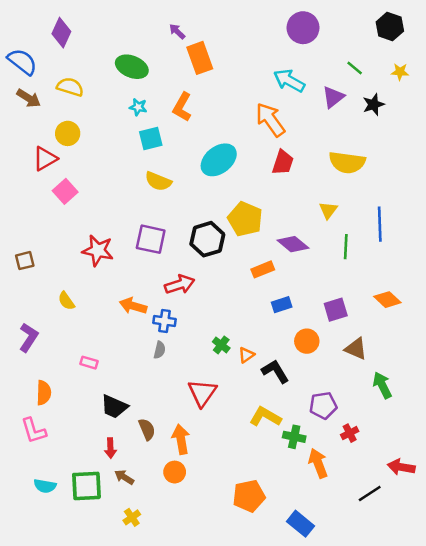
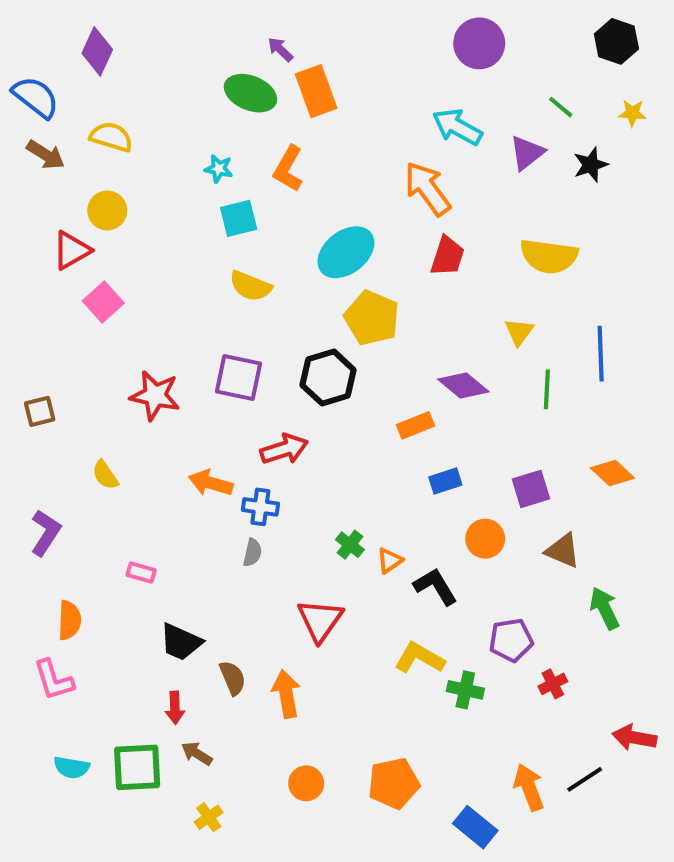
green ellipse: (132, 67) -> (250, 93), moved
yellow pentagon: (245, 219) -> (372, 318), moved
orange arrow: (318, 463) -> (529, 787), moved
orange circle: (175, 472) -> (306, 783), moved

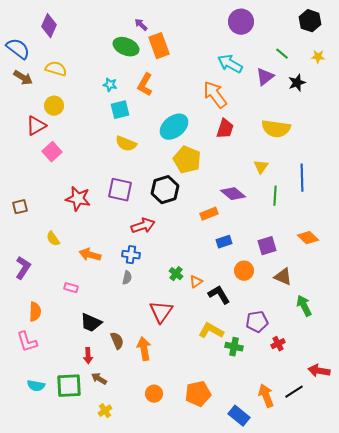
orange arrow: (211, 483) -> (90, 255), moved

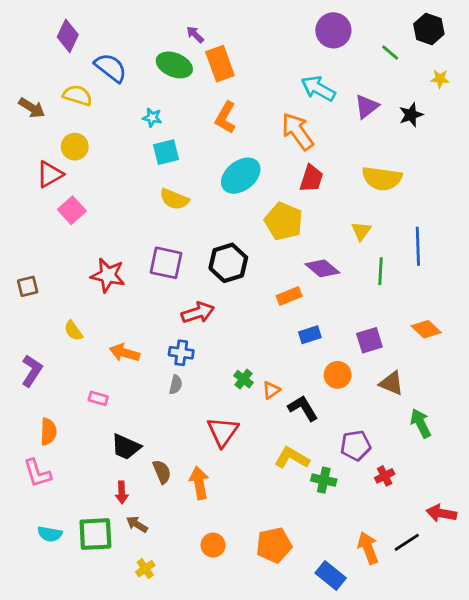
blue semicircle: (18, 49) -> (111, 68), moved
green line: (282, 54) -> (390, 52), moved
orange L-shape: (145, 85) -> (226, 118), moved
yellow pentagon: (187, 160) -> (284, 221), moved

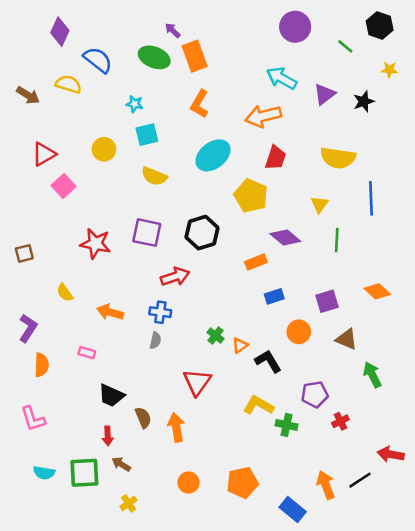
orange arrow: (297, 131) -> (263, 116), turned -68
yellow circle: (75, 147) -> (104, 149), moved
blue line: (418, 246) -> (371, 198), moved
orange semicircle: (48, 432) -> (41, 365), moved

